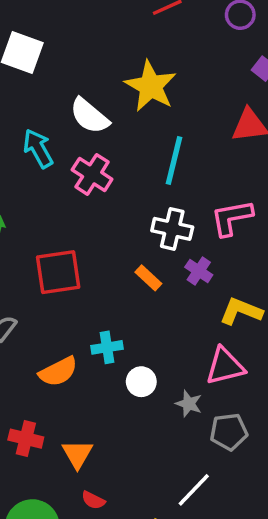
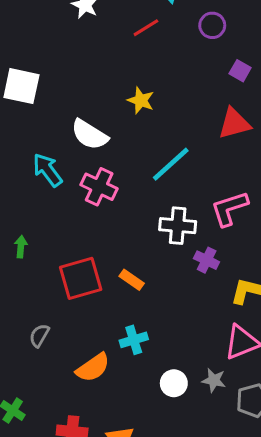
yellow star: (151, 86) -> (141, 100), size x0.6
cyan line: (174, 161) -> (171, 164), turned 42
orange rectangle: (148, 278) -> (132, 280), moved
white circle: (141, 382) -> (174, 383), moved

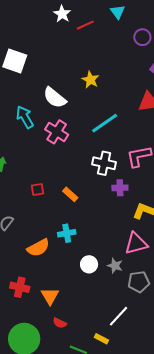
red line: (146, 28) -> (85, 25), moved
purple cross: (207, 260) -> (120, 188), turned -35
red square: (81, 278) -> (37, 189), size x0.5

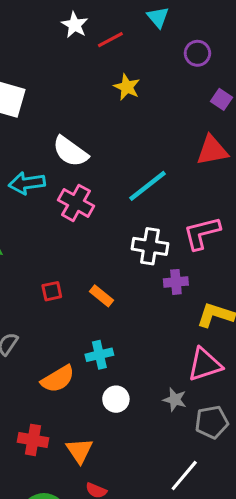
yellow star: (90, 80) -> (127, 87), moved
cyan arrow: (25, 117) -> (27, 183), turned -65
white circle: (89, 264) -> (116, 399), moved

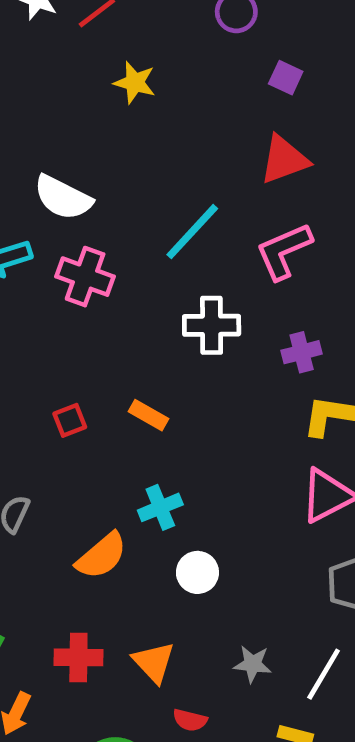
pink L-shape: (202, 233) -> (284, 251), moved
purple cross: (176, 282) -> (302, 352), moved
gray star: (175, 400) -> (253, 664), moved

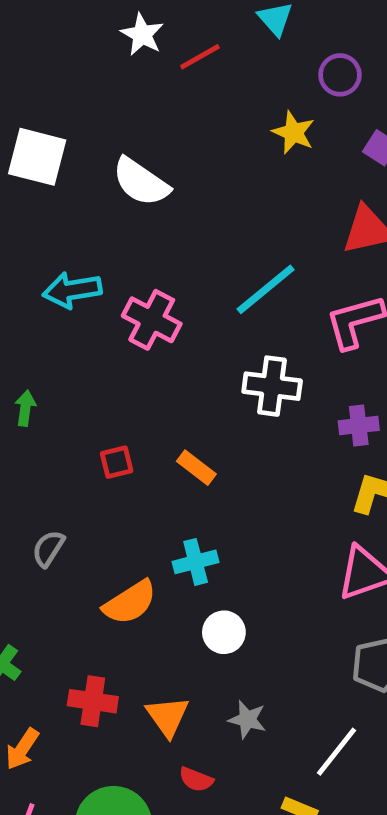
yellow star: (135, 83) -> (294, 132), moved
white semicircle: (63, 198) -> (141, 182), moved
gray star: (253, 664) -> (247, 719), moved

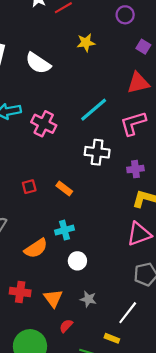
yellow star: (294, 132) -> (86, 43), moved, turned -30
red semicircle: (196, 779) -> (66, 326), turned 112

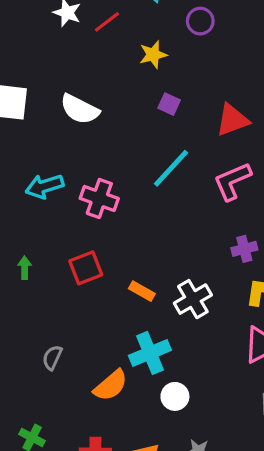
yellow star: (86, 43) -> (153, 55), moved
purple square: (143, 47) -> (169, 104), moved
white cross: (97, 152) -> (193, 299), moved, turned -30
red square: (29, 187) -> (86, 268), moved, size x1.5
cyan cross: (65, 230) -> (150, 353), size x1.4

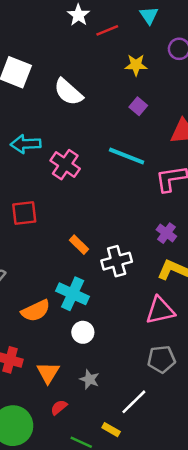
cyan line: (171, 168) -> (127, 156), turned 54
purple cross: (244, 249) -> (166, 233), turned 36
red square: (86, 268) -> (24, 213), moved
cyan cross: (150, 353) -> (73, 294), turned 32

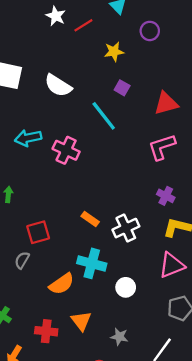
cyan line: (127, 156) -> (104, 116), moved, turned 40
red square: (24, 213) -> (38, 232), moved
white circle: (83, 332) -> (126, 287), moved
orange triangle: (48, 373) -> (81, 321), moved

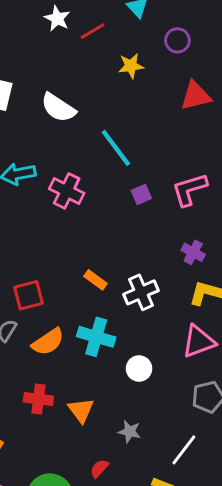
purple square: (122, 88) -> (141, 194), moved, turned 35
red triangle: (166, 103) -> (196, 96), moved
orange semicircle: (62, 284) -> (48, 342), moved
red cross: (46, 331) -> (38, 399), moved

